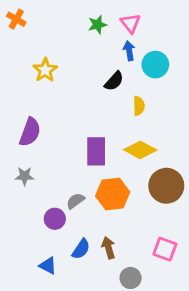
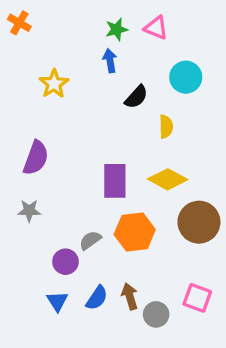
pink triangle: (131, 23) -> (156, 28), turned -30
blue arrow: (129, 51) -> (110, 61), moved
blue triangle: (48, 266) -> (57, 301), moved, turned 30
gray circle: (131, 278) -> (156, 314), moved

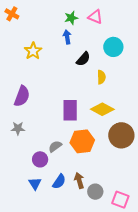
pink square: (197, 298) -> (120, 200), moved

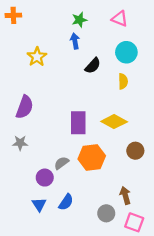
orange cross: (12, 14) -> (13, 15), turned -32
pink triangle: (95, 17) -> (120, 19), moved
yellow semicircle: (101, 77) -> (123, 81), moved
brown circle: (121, 135) -> (135, 151), size x0.6
brown arrow: (79, 181) -> (125, 195), moved

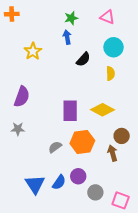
purple circle: (45, 178) -> (78, 176), moved
brown arrow: (125, 195) -> (112, 153), moved
blue triangle: (39, 204) -> (35, 184), size x1.5

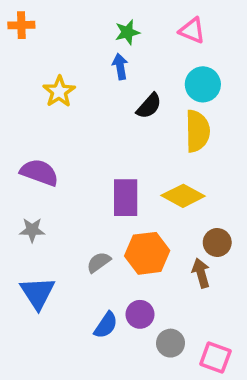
yellow semicircle: (110, 73) -> (197, 131), size x1.6
purple semicircle: (22, 97) -> (39, 172), turned -90
blue triangle: (35, 184) -> (38, 293), moved

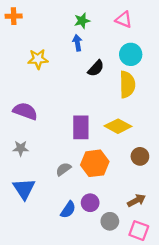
yellow star: (59, 92) -> (38, 59), turned 30
brown arrow: (201, 273) -> (136, 200), moved, turned 78

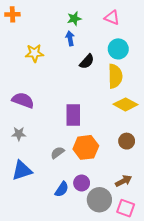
yellow diamond: (118, 126) -> (126, 104), moved
blue triangle: (24, 189) -> (22, 170), turned 45
gray circle: (110, 221) -> (99, 200), size x1.5

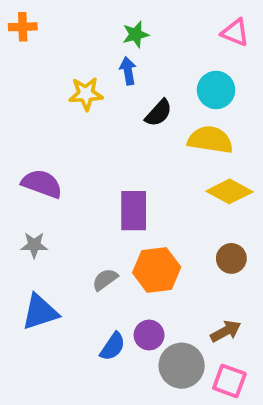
pink triangle: (112, 18) -> (235, 33), moved
yellow star: (34, 53) -> (86, 94), moved
yellow semicircle: (115, 76) -> (210, 140), turned -80

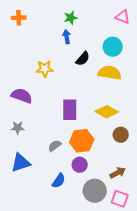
orange cross: (23, 27) -> (19, 18), moved
yellow star: (86, 94) -> (45, 69), moved
yellow diamond: (229, 191) -> (107, 112), moved
purple circle: (149, 335) -> (80, 165), moved

